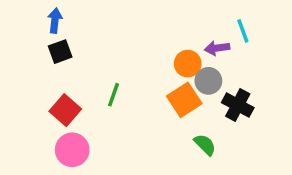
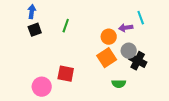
gray circle: (208, 81) -> (129, 51), moved
green line: (114, 95) -> (66, 26), moved
red square: (65, 110) -> (66, 74), moved, turned -30
green semicircle: (205, 145) -> (119, 84), turned 136

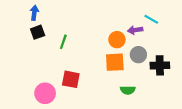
cyan line: (141, 18) -> (151, 19), turned -40
green line: (66, 26) -> (63, 42), moved
orange square: (107, 58) -> (115, 62), turned 30
black cross: (138, 61) -> (160, 65), moved, turned -30

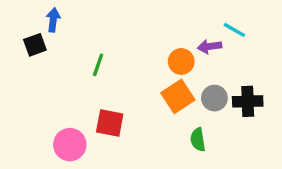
black square: (38, 32) -> (35, 45), moved
gray circle: (138, 55) -> (214, 98), moved
orange square: (115, 62) -> (178, 96), turned -30
green semicircle: (128, 90) -> (198, 140), turned 80

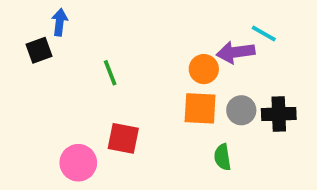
purple arrow: (209, 47) -> (236, 52), size x1.4
green line: (98, 65) -> (110, 73), turned -40
orange square: (178, 96) -> (200, 108), turned 36

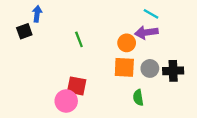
cyan line: (264, 33) -> (151, 14), moved
green line: (110, 73) -> (79, 39), moved
pink circle: (78, 163) -> (66, 101), moved

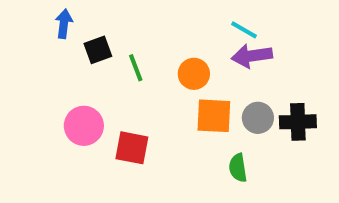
cyan line: (151, 14) -> (244, 30), moved
black square: (24, 31) -> (98, 50), moved
orange circle: (127, 43) -> (194, 74), moved
pink circle: (66, 101) -> (84, 126), moved

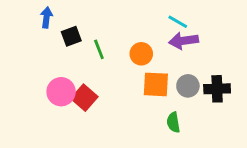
red square: (132, 148) -> (84, 98), moved, turned 30

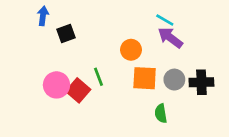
purple arrow: (184, 41) -> (170, 38), turned 45
green line: (99, 49) -> (98, 77), moved

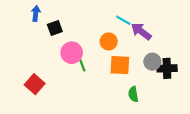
cyan line: (165, 20) -> (123, 20), moved
gray circle: (174, 80) -> (152, 62), moved
pink circle: (57, 85) -> (72, 53), moved
red square: (78, 90) -> (35, 84), moved

